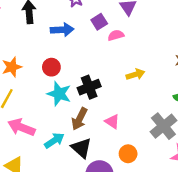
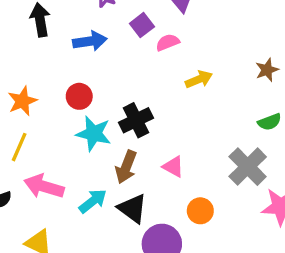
yellow arrow: (135, 74) -> (199, 79), moved

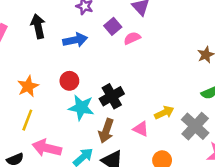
yellow arrow: (199, 79) -> (164, 113), moved

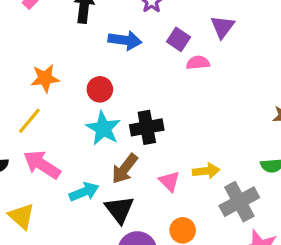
purple square: (113, 26) -> (179, 39), turned -35

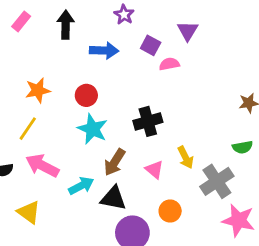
black cross: (147, 127) -> (148, 121), moved
yellow arrow: (206, 171) -> (186, 157), turned 75
black triangle: (119, 210) -> (113, 198), turned -36

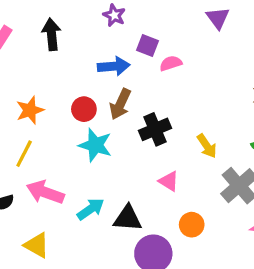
purple triangle: (188, 31) -> (218, 18), moved
blue arrow: (104, 51) -> (114, 66), moved
yellow arrow: (186, 157) -> (207, 146), moved
brown arrow: (115, 162) -> (120, 104), moved

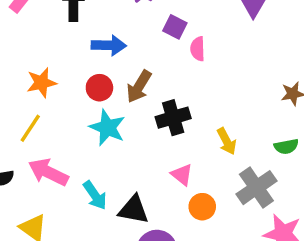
pink semicircle: (171, 63) -> (198, 49), turned -80
blue arrow: (114, 66) -> (109, 45), moved
cyan arrow: (91, 209) -> (95, 195), turned 84
orange circle: (192, 225) -> (202, 207), moved

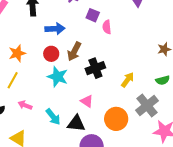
yellow arrow: (227, 141) -> (128, 80), turned -112
pink arrow: (48, 172) -> (25, 105), size x0.6
pink triangle: (182, 175) -> (87, 101), moved
orange circle: (202, 207) -> (116, 119), size x1.5

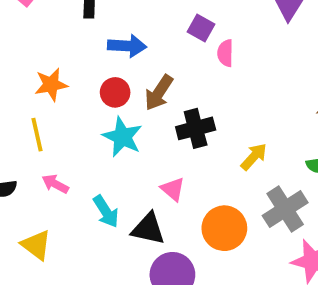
yellow line: (13, 80) -> (37, 135), turned -48

